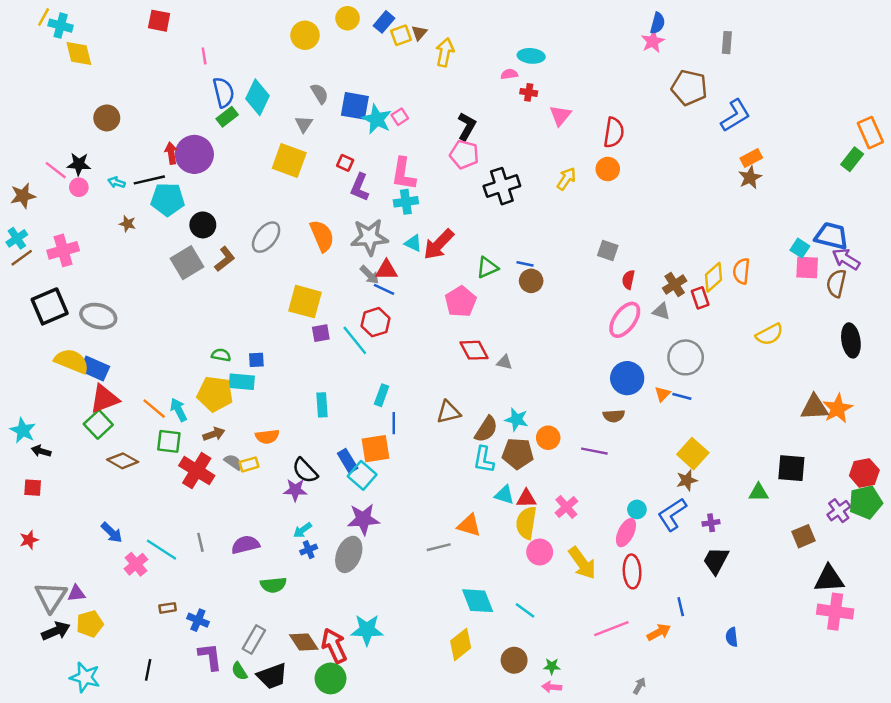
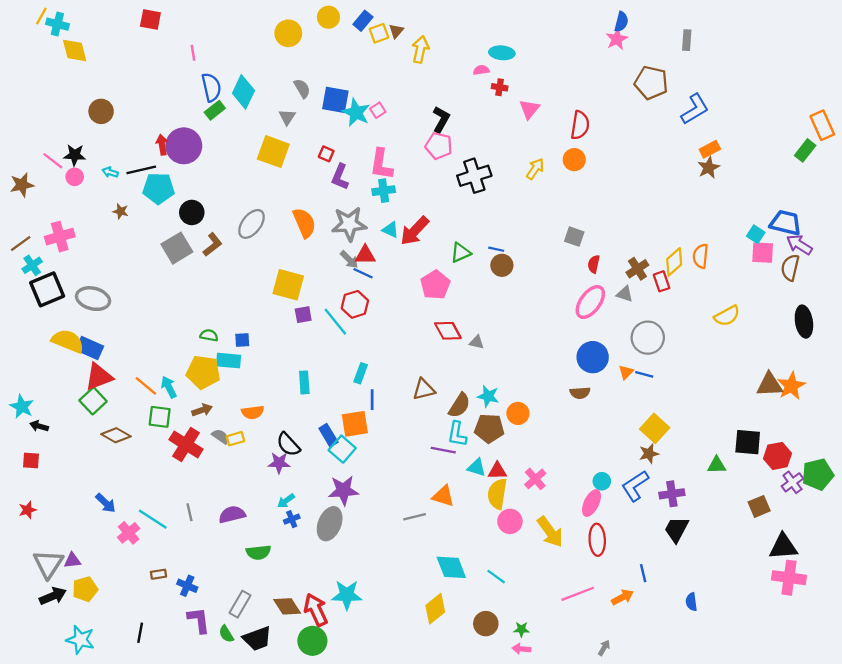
cyan cross: (17, 238) -> (32, 265), moved
purple line: (594, 451) -> (443, 450), moved
red hexagon: (864, 473) -> (778, 456), moved
purple cross: (711, 523) -> (672, 494), size x1.5

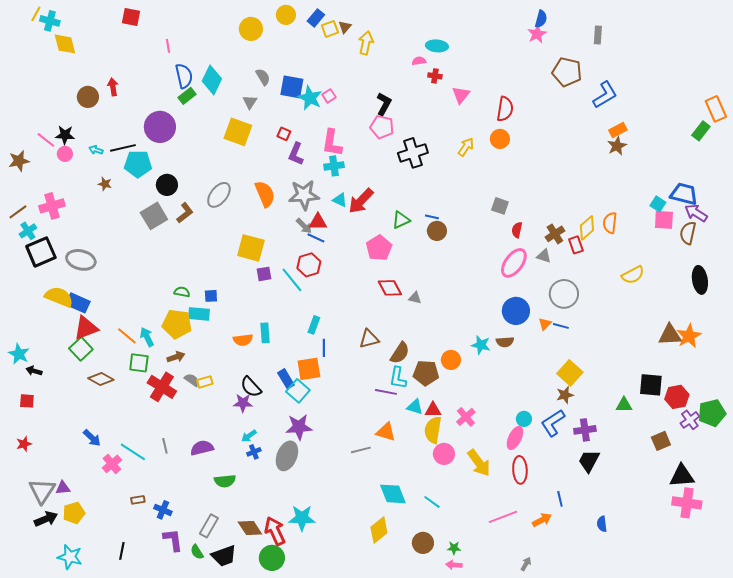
red arrow: (162, 145) -> (113, 87), moved
cyan star: (488, 396) -> (481, 345), moved
orange semicircle: (253, 412) -> (243, 340), moved

